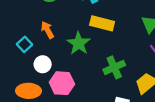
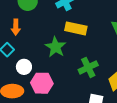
orange arrow: (47, 30) -> (16, 27), moved, turned -147

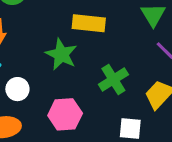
pink hexagon: (42, 83) -> (65, 114), moved

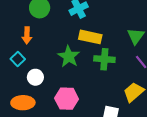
green cross: (113, 80) -> (104, 59), moved, turned 30

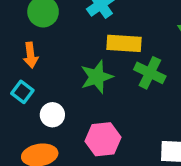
green star: (69, 56) -> (97, 77), turned 30
green cross: (104, 59) -> (150, 73), turned 30

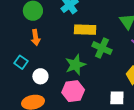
orange arrow: (31, 55) -> (36, 38), moved
green star: (97, 77) -> (76, 65), moved

